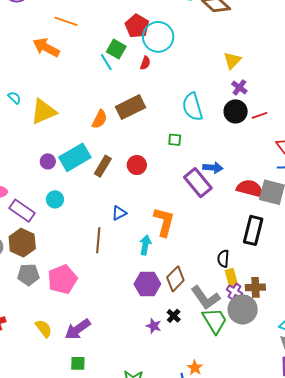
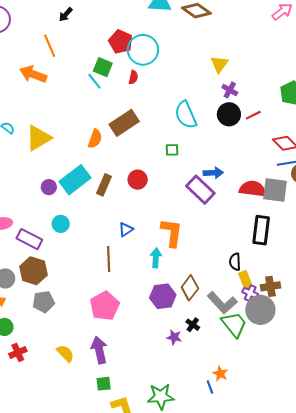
orange line: (66, 21) -> (50, 46), turned 55
pink pentagon: (62, 279) -> (105, 306), moved
purple arrow: (78, 329) -> (99, 350), turned 120

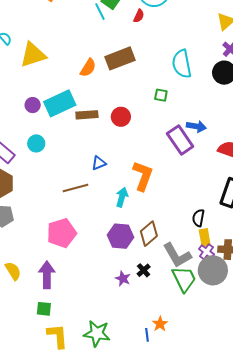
brown rectangle: (104, 185) -> (87, 115), turned 50
brown line: (109, 259) -> (76, 188), turned 65

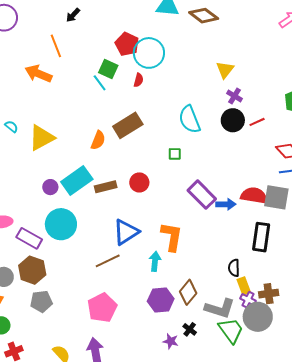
blue arrow: (196, 126) -> (226, 204), moved
cyan circle: (36, 143) -> (61, 224), size x1.8
blue triangle: (99, 163) -> (126, 232), size x1.8
gray L-shape: (177, 255) -> (220, 308), turned -32

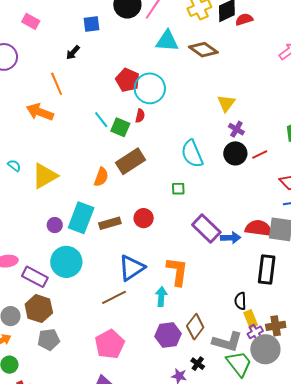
green square: (108, 69) -> (120, 127), moved
cyan rectangle: (77, 180) -> (81, 218), turned -32
purple cross: (248, 300) -> (255, 332), turned 35

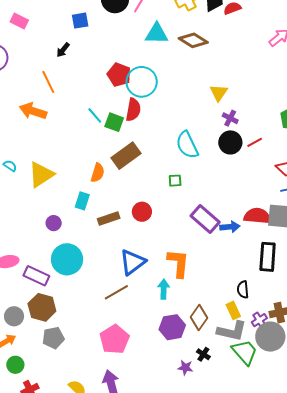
red semicircle: (140, 116) -> (133, 110), size x1.6
cyan rectangle: (81, 218) -> (82, 201), moved, size x0.6
yellow rectangle: (251, 319) -> (233, 310), moved

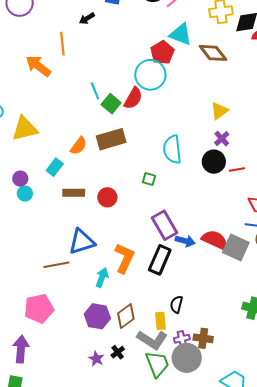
red pentagon: (119, 75) -> (162, 52), moved
black rectangle: (268, 257) -> (160, 260), moved
cyan circle: (67, 259) -> (25, 194), moved, size x0.5

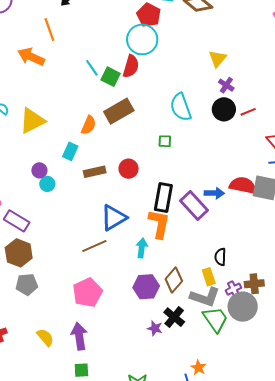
purple rectangle: (165, 225) -> (194, 205), moved
black rectangle: (160, 260) -> (163, 197), moved
black cross: (118, 352) -> (174, 317), size x1.5

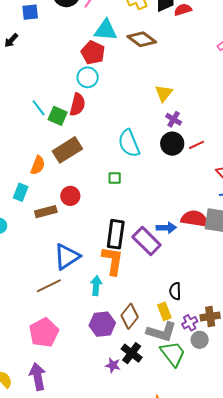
cyan circle: (142, 39) -> (88, 77), size x0.7
red circle: (129, 169) -> (70, 196), moved
gray circle: (243, 307) -> (200, 340), size x0.6

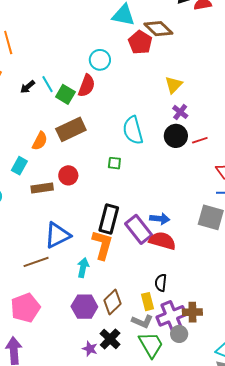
black arrow: (11, 40) -> (28, 87), moved
red pentagon: (93, 53) -> (140, 42), moved
red semicircle: (194, 219) -> (162, 241), moved
purple cross: (190, 323) -> (171, 316), size x1.8
gray L-shape: (161, 332) -> (142, 321), size x0.7

